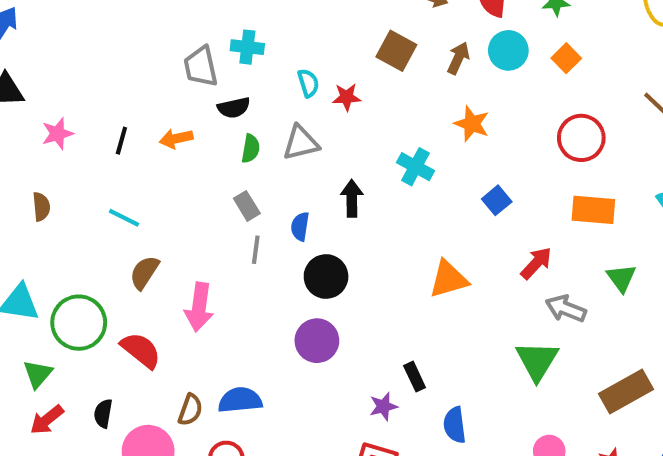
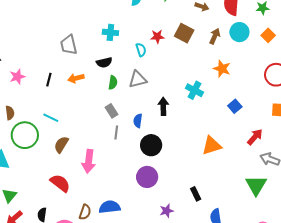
gray trapezoid: (201, 67) -> (69, 45), moved
red star: (347, 97) -> (157, 37), moved
green circle: (79, 323) -> (25, 135), moved
purple star: (383, 406) -> (167, 211), moved

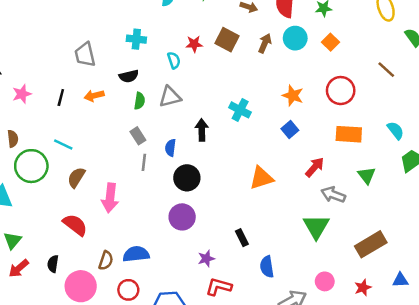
orange star: (222, 69) -> (293, 96), moved

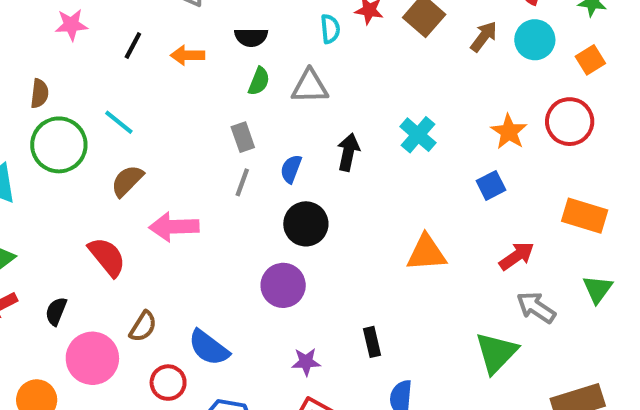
red circle: (341, 91) -> (570, 122), moved
pink arrow: (110, 198) -> (174, 227), turned 68
blue semicircle: (136, 254) -> (209, 348), moved, turned -150

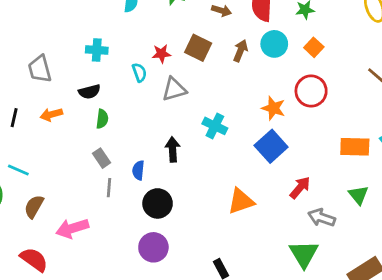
gray triangle: (310, 86) -> (174, 89), moved
blue square: (491, 185) -> (271, 146), size x1.6
orange rectangle: (585, 216) -> (355, 147), moved

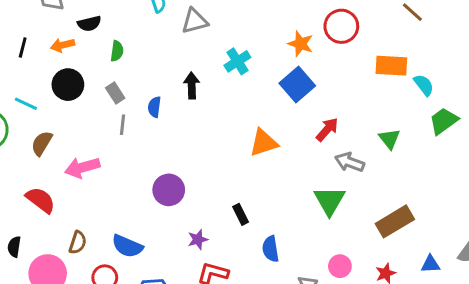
black semicircle: (89, 92) -> (89, 24), moved
cyan cross: (215, 126) -> (237, 61), turned 30
orange rectangle: (355, 147) -> (391, 66), moved
black circle: (158, 203) -> (68, 85), moved

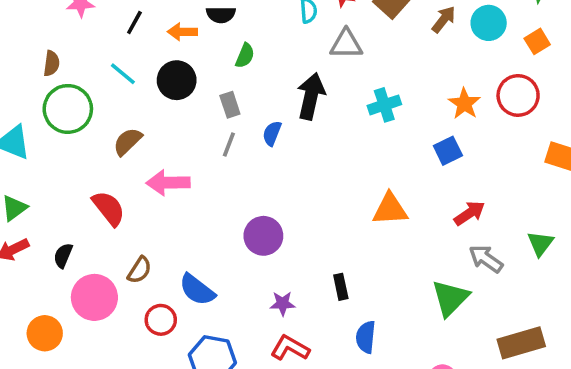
blue square: (297, 84) -> (448, 151), size x0.7
black arrow: (192, 85) -> (311, 96), moved, size x1.4
cyan line: (26, 104) -> (123, 74), moved

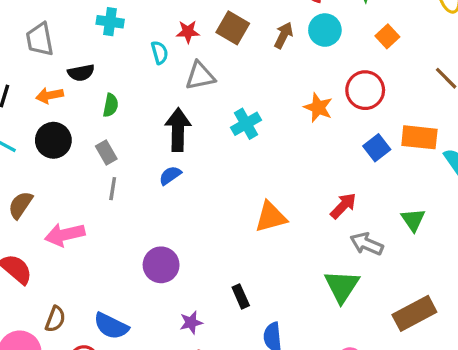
orange square: (537, 41) -> (387, 36), moved
blue semicircle: (272, 133) -> (170, 175), moved, turned 45
blue square: (448, 151) -> (377, 148), moved

